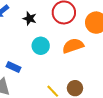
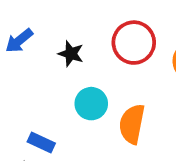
orange semicircle: (73, 46) -> (132, 124), moved, turned -60

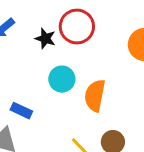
red circle: (134, 43) -> (77, 26), moved

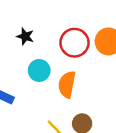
red circle: (77, 26) -> (75, 43), moved

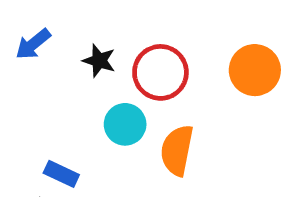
red circle: (75, 43) -> (160, 72), moved

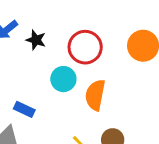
black star: (99, 61) -> (36, 40), moved

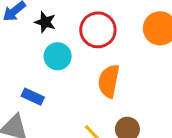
cyan circle: (63, 79) -> (58, 56), moved

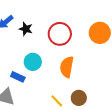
cyan circle: (58, 56) -> (33, 62), moved

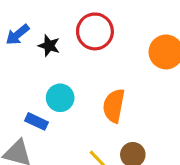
red circle: (60, 34) -> (95, 31), moved

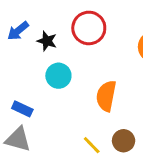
cyan circle: (60, 98) -> (58, 76), moved
blue rectangle: (36, 121) -> (22, 109), moved

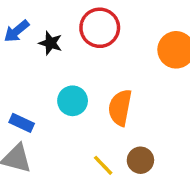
cyan circle: (58, 76) -> (73, 101), moved

